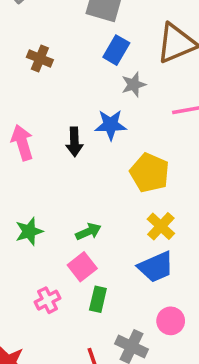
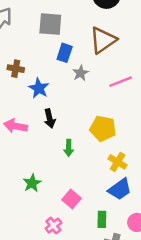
blue star: (111, 125) -> (39, 88), moved, turned -30
pink arrow: (22, 143) -> (16, 126), turned -50
green arrow: (88, 232) -> (69, 148), moved, turned 126
green rectangle: (98, 299) -> (102, 219), moved

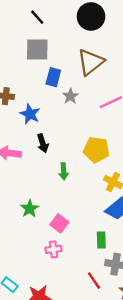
pink square: (72, 199) -> (59, 223), moved
pink cross: (53, 226) -> (54, 249), turned 35

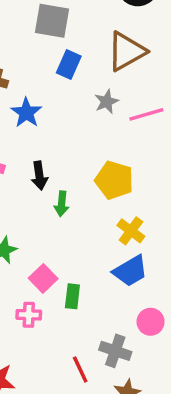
gray star: (70, 96) -> (107, 102), moved
black arrow: (43, 143) -> (39, 176), moved
green rectangle: (101, 240) -> (72, 296), moved

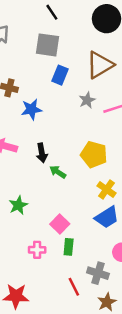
blue star: (26, 113) -> (31, 109), turned 30
green arrow: (62, 204) -> (58, 172), turned 119
pink square: (43, 278) -> (60, 224), moved
green rectangle: (72, 296) -> (69, 247), moved

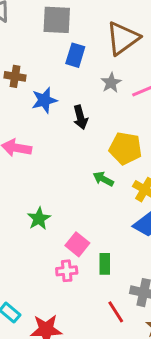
black arrow: (42, 153) -> (80, 117), moved
green arrow: (58, 172) -> (103, 179), moved
pink square: (60, 224) -> (77, 244), moved

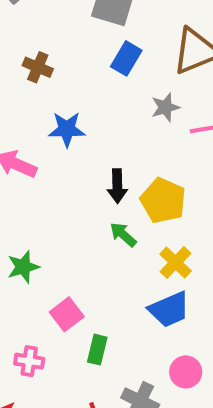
blue star: (44, 100) -> (67, 129), moved
black arrow: (80, 117) -> (117, 186), moved
pink cross: (67, 271) -> (29, 361), moved

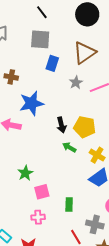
blue star: (67, 129) -> (31, 103), size x1.4
pink square: (67, 314) -> (42, 192), moved, turned 35

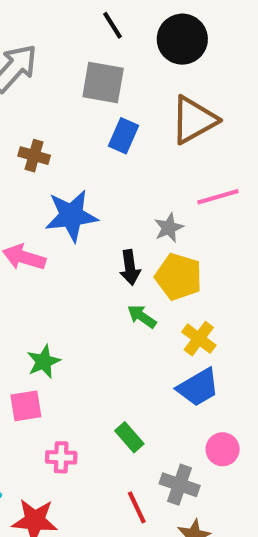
black circle: (87, 14) -> (182, 39), moved
gray star: (76, 83) -> (169, 228), moved
pink square: (42, 192) -> (26, 406), moved
green rectangle: (69, 205) -> (129, 437), turned -48

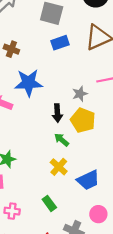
blue rectangle: (123, 136) -> (60, 43), turned 42
yellow cross: (199, 339) -> (59, 167), moved

